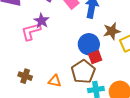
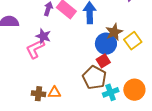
blue circle: (89, 44) -> (106, 44), moved
orange triangle: (55, 81) -> (54, 93), moved

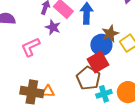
purple star: (43, 36) -> (53, 27), moved
red square: (103, 61) -> (98, 62), size x1.5
brown cross: (38, 94) -> (32, 92), size x1.6

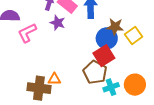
brown star: (110, 34) -> (115, 27), turned 30
pink L-shape: (31, 47) -> (27, 33), moved
orange triangle: (48, 91) -> (54, 79), moved

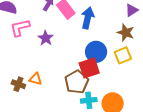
purple star: (58, 23) -> (46, 38), moved
brown star: (115, 27) -> (126, 33), moved
brown cross: (39, 88) -> (18, 84), size x0.6

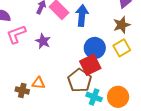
brown star: (126, 33) -> (122, 25), turned -30
cyan cross: (89, 100) -> (94, 97), turned 35

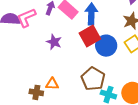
pink L-shape: (16, 34) -> (26, 18), moved
red square: (90, 65) -> (90, 36), moved

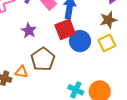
brown pentagon: (93, 79) -> (43, 59), moved

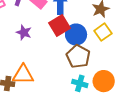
brown pentagon: (43, 59) -> (78, 56), moved
orange triangle: (21, 72) -> (23, 75), size x1.6

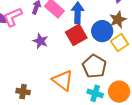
blue circle: (76, 35) -> (102, 31), moved
orange triangle: (23, 75) -> (63, 80), moved, turned 35

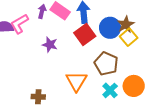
brown star: (118, 20) -> (126, 24), moved
orange triangle: (63, 80) -> (76, 81), turned 30
cyan cross: (95, 93) -> (110, 90), turned 35

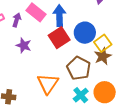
purple arrow: (42, 11) -> (17, 20), moved
brown star: (126, 24) -> (103, 56), moved

